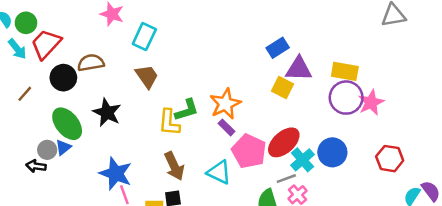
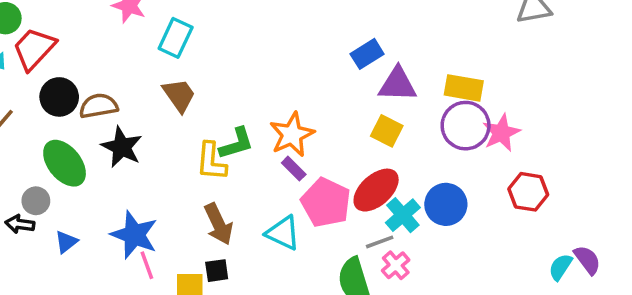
brown semicircle: (91, 63) -> (99, 106), moved
yellow square: (283, 88) -> (387, 131), moved
blue triangle: (63, 147) -> (66, 242), moved
red hexagon: (390, 159) -> (528, 192), moved

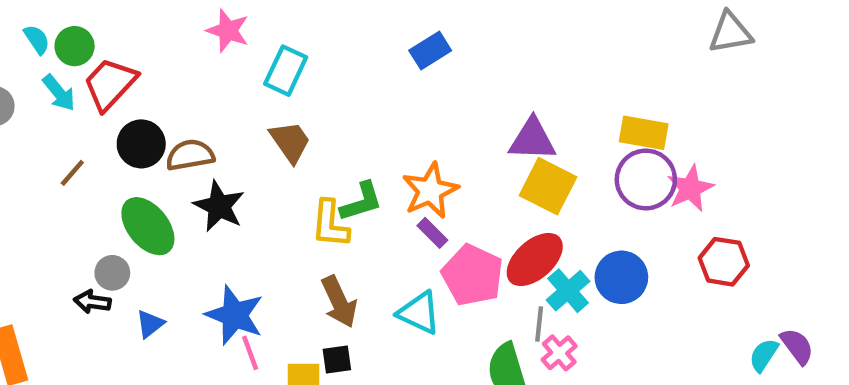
blue rectangle: (367, 54) -> (430, 51), moved
purple triangle: (398, 84) -> (532, 139), moved
yellow square: (387, 131) -> (548, 186), size x1.4
gray line: (380, 242) -> (539, 324), turned -64

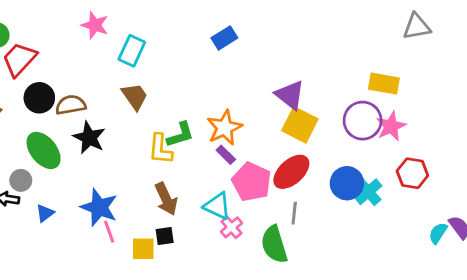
yellow rectangle: (644, 133) -> (384, 84), moved
purple triangle: (532, 139) -> (290, 95), turned 36
cyan cross: (568, 291) -> (368, 192), moved
pink cross: (559, 353) -> (232, 227), moved

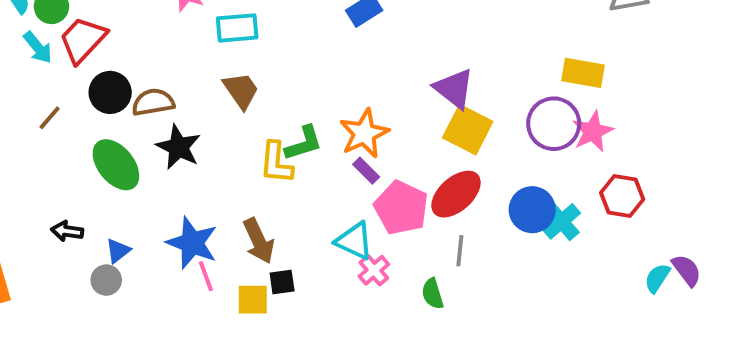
cyan rectangle: (132, 51) -> (237, 28), turned 60
gray circle: (21, 180) -> (106, 280), moved
brown arrow: (166, 199) -> (259, 241), moved
green semicircle: (274, 244) -> (433, 294), size x0.6

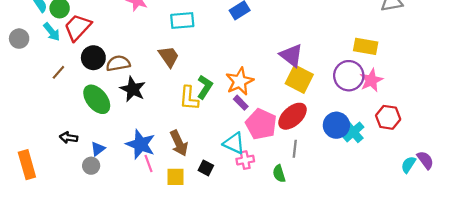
cyan rectangle: (237, 28) -> (182, 21), moved
green L-shape: (304, 143) -> (205, 87), turned -40
pink cross: (374, 270) -> (245, 160), turned 30
black square: (282, 282) -> (206, 168), moved, turned 35

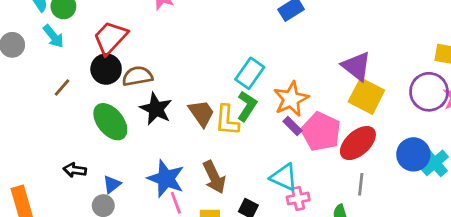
cyan rectangle: (182, 21) -> (250, 73), moved, turned -50
red trapezoid: (78, 27) -> (110, 38), moved
brown trapezoid: (169, 57) -> (201, 113), moved
pink pentagon: (261, 124) -> (321, 132), moved

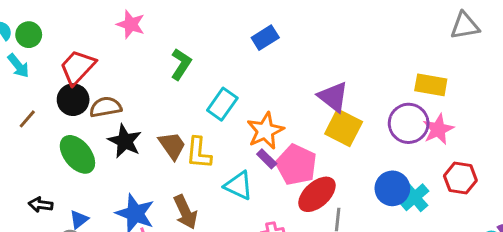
green L-shape: (247, 106) -> (181, 64), moved
red ellipse: (358, 143) -> (317, 194), moved
cyan triangle: (284, 177) -> (239, 185), moved

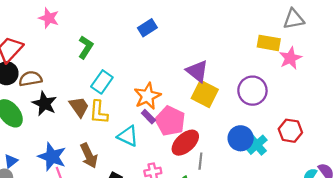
yellow rectangle: (431, 85) -> (269, 43), moved
cyan rectangle: (222, 104) -> (102, 82), moved
pink star: (438, 129) -> (290, 58), moved

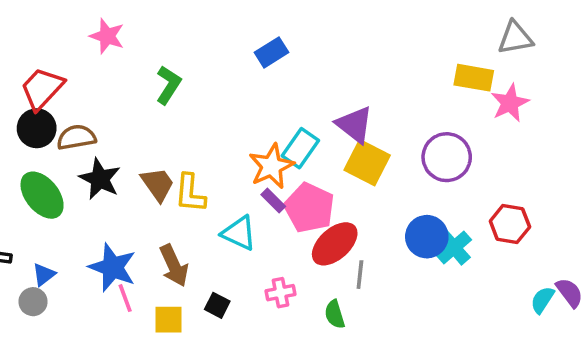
cyan rectangle: (102, 82) -> (300, 148), moved

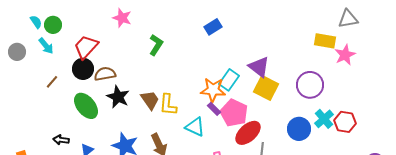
orange star: (271, 166) -> (213, 90), turned 30
cyan cross: (454, 247) -> (324, 119), moved

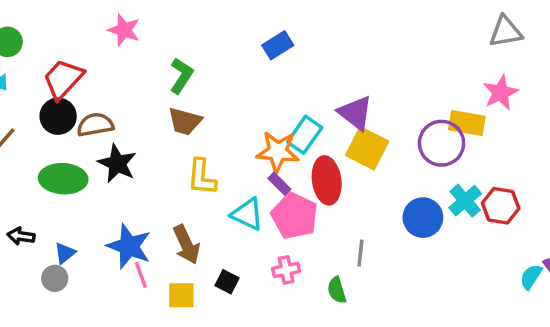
yellow rectangle: (325, 41) -> (467, 123), moved
brown trapezoid: (150, 100) -> (185, 121), moved, turned 140
green ellipse: (86, 106) -> (63, 179), turned -48
pink pentagon: (234, 113) -> (295, 216), moved
red ellipse: (248, 133) -> (327, 180), moved, turned -56

